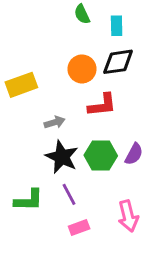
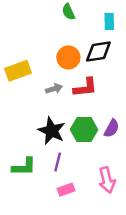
cyan rectangle: (117, 26) -> (109, 21), moved
gray arrow: (55, 122) -> (54, 89), moved
purple line: (69, 194) -> (58, 162), turned 42

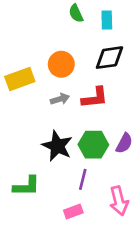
cyan rectangle: (109, 21) -> (107, 20), moved
orange circle: (68, 57) -> (61, 64), moved
purple line: (58, 162) -> (83, 179), moved

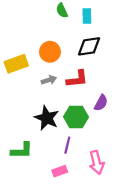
purple semicircle: (124, 143) -> (101, 103), moved

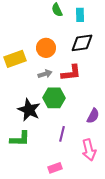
purple semicircle: (101, 103) -> (93, 116), moved
green hexagon: (76, 117) -> (54, 98), moved
black star: (47, 118) -> (29, 110), moved
pink rectangle: (60, 171) -> (55, 168), moved

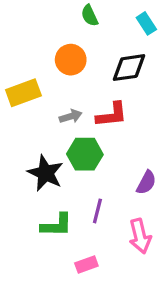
cyan rectangle: (80, 15) -> (146, 23), moved, turned -32
orange circle: (46, 48) -> (71, 60), moved
green L-shape: (20, 139) -> (57, 225), moved

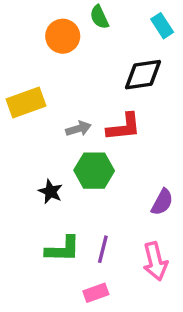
orange circle: (71, 60) -> (63, 36), moved
black star: (45, 173) -> (50, 192), size x0.6
purple line: (97, 211) -> (103, 249), moved

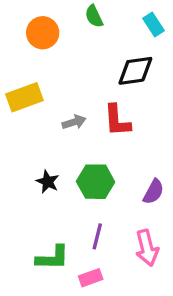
orange circle: (63, 36) -> (43, 33), moved
red L-shape: (124, 127) -> (117, 120), turned 92
green hexagon: (94, 171) -> (96, 182), moved
green L-shape: (63, 249) -> (53, 258), moved

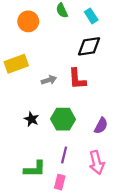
cyan rectangle: (154, 24) -> (91, 16), moved
pink rectangle: (91, 278) -> (60, 182), turned -56

